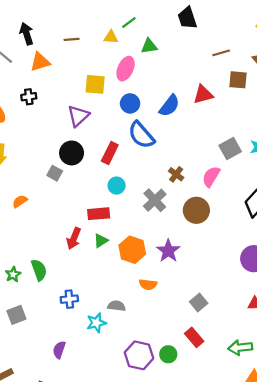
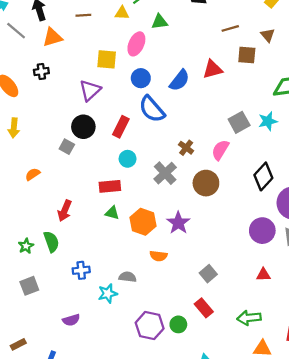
red arrow: (74, 238) -> (65, 211), moved
green triangle: (101, 241) -> (112, 213), turned 48
purple semicircle: (59, 350) -> (71, 320), turned -126

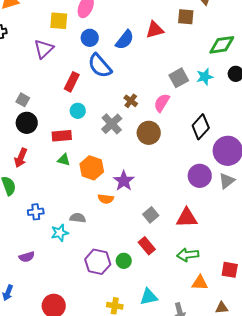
black circle: (83, 127) -> (27, 123), moved
purple star: (178, 223) -> (124, 181), moved
red triangle: (263, 275) -> (187, 218), moved, size x1.6

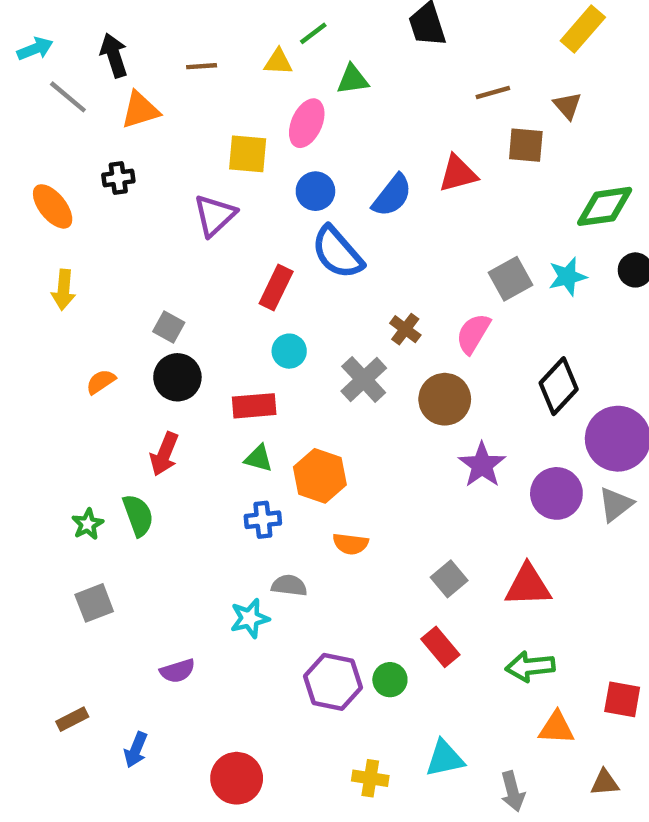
purple star: (124, 181) -> (482, 465), moved
blue cross: (36, 212) -> (263, 520), moved

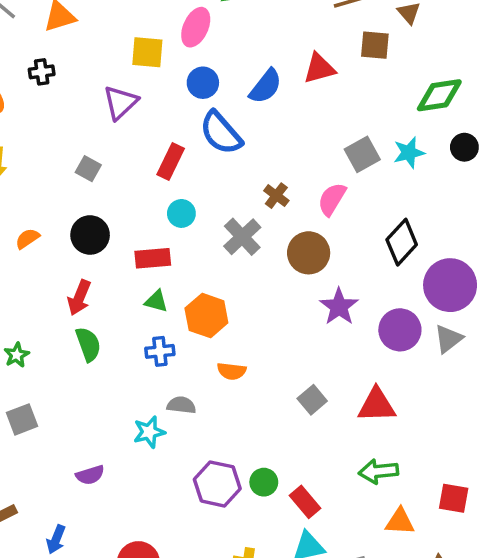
gray square: (169, 327) -> (88, 169), moved
green semicircle: (138, 515) -> (88, 344), moved
red rectangle: (440, 647) -> (305, 502), moved

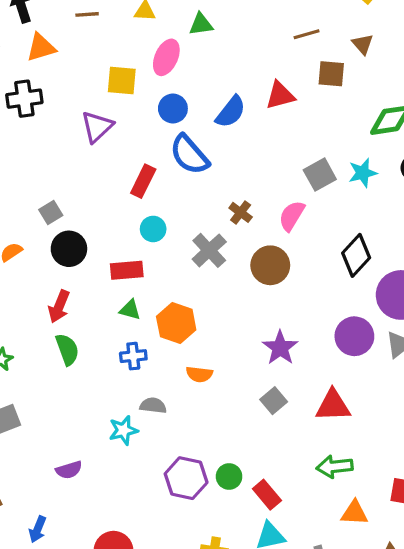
black cross: (42, 72) -> (24, 99), size x1.5
gray square: (88, 169) -> (51, 212), moved, turned 30
purple star: (339, 307) -> (280, 348), moved

